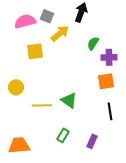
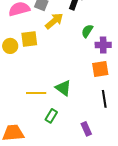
yellow circle: (16, 87) -> (10, 46), moved
green rectangle: (63, 135) -> (51, 116), moved
purple rectangle: (92, 141) -> (86, 129), turned -48

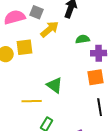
green semicircle: (87, 31) -> (83, 39), turned 48
green triangle: (63, 88) -> (55, 85), moved

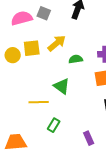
yellow arrow: (50, 29) -> (57, 43), moved
green semicircle: (83, 39) -> (76, 59), moved

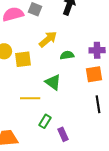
yellow square: (32, 48) -> (23, 59), moved
purple rectangle: (89, 138) -> (63, 134), moved

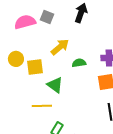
green triangle: (53, 82) -> (55, 85), moved

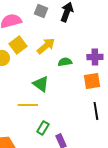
gray square: (47, 17) -> (41, 11), moved
yellow square: (35, 67) -> (18, 45), moved, turned -30

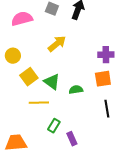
yellow square: (18, 45) -> (29, 77), moved
green semicircle: (65, 62) -> (76, 90), moved

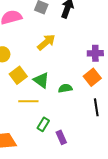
orange square: (103, 79) -> (92, 77), turned -30

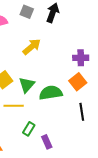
green triangle: (41, 80) -> (27, 85), turned 36
green semicircle: (65, 88) -> (51, 93), size x1.6

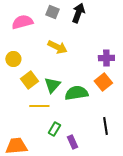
yellow arrow: (32, 47) -> (57, 47), turned 66
black line: (82, 112) -> (105, 126), moved

